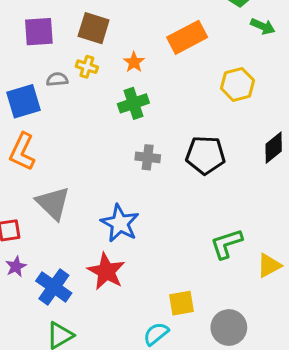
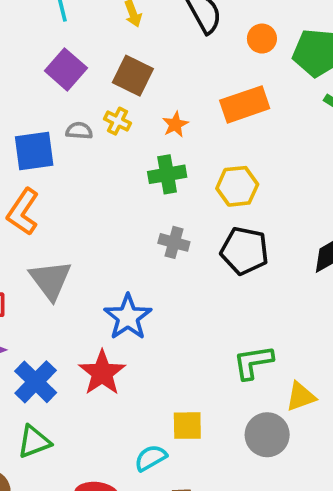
purple square: (39, 32) -> (66, 69), turned 36
yellow hexagon: (238, 84) -> (237, 186), moved
gray circle: (229, 328) -> (267, 435), moved

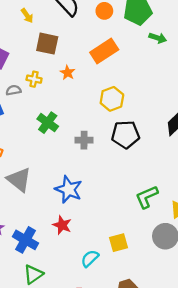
brown square: (133, 76) -> (47, 44), moved
green cross: (167, 174) -> (48, 123), moved, turned -30
red star: (102, 373) -> (62, 225), size x0.7
cyan semicircle: (151, 458) -> (90, 258), moved

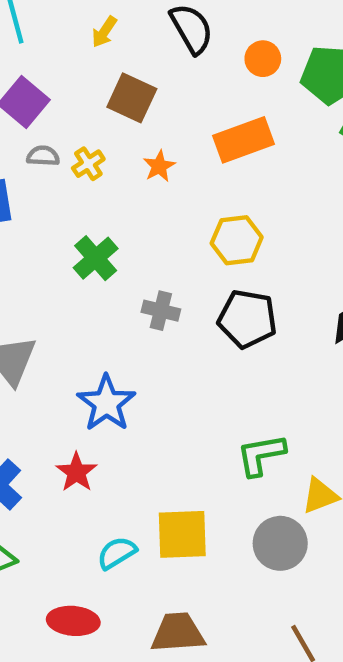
yellow arrow: (27, 16) -> (104, 32), turned 56
yellow cross: (34, 79) -> (88, 164), turned 32
gray semicircle: (14, 90) -> (43, 156), moved
yellow square: (118, 243) -> (182, 534), size x1.4

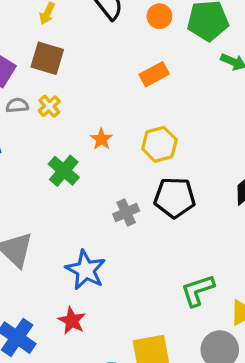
brown square: (132, 98) -> (47, 58), moved
orange rectangle: (244, 140) -> (154, 74), size x0.7
orange star: (159, 166) -> (101, 139), moved
gray cross: (161, 311) -> (126, 212), moved, turned -30

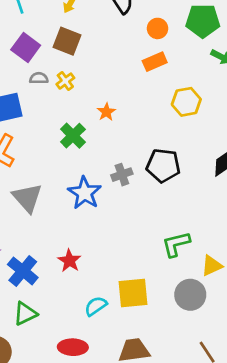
orange circle: (159, 16) -> (158, 28), moved
yellow hexagon: (159, 144) -> (186, 102), moved
blue star: (86, 270) -> (85, 193), moved

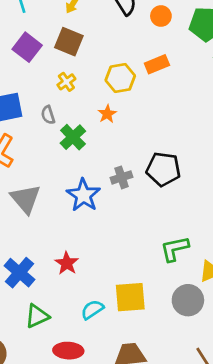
orange circle: (158, 28) -> (161, 16), moved
gray semicircle: (39, 78) -> (48, 115), moved, turned -108
yellow hexagon: (186, 102) -> (120, 78), moved
green triangle: (25, 314) -> (37, 316), moved

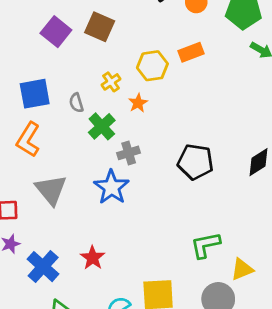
yellow cross: (66, 82) -> (111, 82), moved
gray cross: (122, 177) -> (129, 153), moved

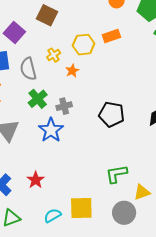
purple square: (56, 32) -> (14, 33), moved
gray semicircle: (76, 103) -> (28, 69), size x1.6
green cross: (102, 126) -> (38, 99), moved

